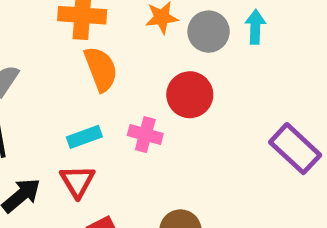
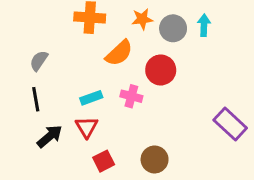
orange semicircle: (101, 69) -> (119, 53), moved, turned 68
purple rectangle: (295, 149) -> (230, 124), moved

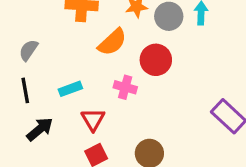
cyan rectangle: (91, 98) -> (70, 89), moved
red triangle: (87, 127) -> (93, 119), moved

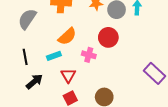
orange semicircle: (112, 42) -> (67, 36), moved
gray semicircle: (28, 50) -> (27, 19), moved, size x1.5

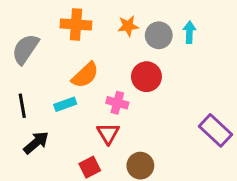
red triangle: (68, 75) -> (108, 133), moved

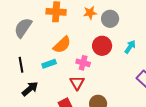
cyan arrow: (189, 32) -> (130, 47), moved, turned 32

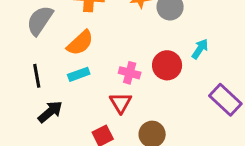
orange semicircle: (62, 45) -> (80, 43), moved
red circle: (102, 46) -> (167, 65), moved

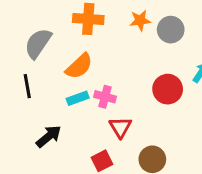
pink cross: (130, 73) -> (105, 97), moved
black line: (37, 76) -> (27, 86), moved

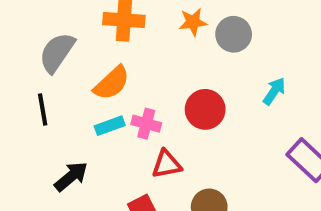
red circle: (168, 89) -> (205, 109), moved
red triangle: (120, 127) -> (167, 164), turned 50

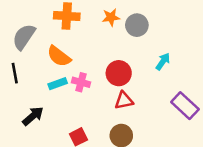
orange semicircle: (112, 83) -> (59, 56), turned 80
red triangle: (167, 164) -> (124, 100), moved

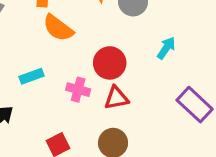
orange semicircle: (59, 56) -> (58, 28), moved
pink cross: (81, 82) -> (78, 90), moved

